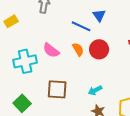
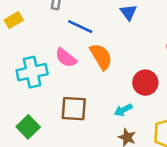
blue line: (81, 26) -> (80, 27), moved
orange semicircle: (78, 49) -> (101, 57), size x1.5
red circle: (99, 49) -> (145, 83), moved

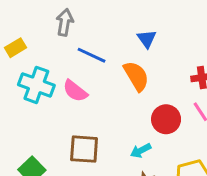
orange semicircle: (101, 57) -> (136, 76), moved
cyan cross: (32, 72) -> (36, 85), moved, turned 32

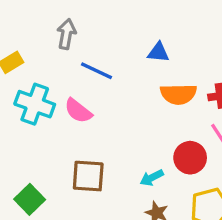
blue triangle: (147, 39) -> (158, 52), turned -48
orange semicircle: (136, 76) -> (178, 94), moved, turned 120
red circle: (166, 119) -> (190, 158), moved

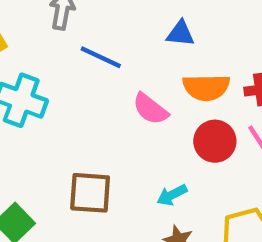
pink semicircle: (78, 111) -> (150, 109), moved
red circle: (190, 158) -> (215, 141), moved

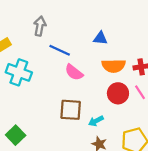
pink semicircle: (150, 109) -> (74, 72), moved
brown square: (90, 193) -> (71, 110), moved

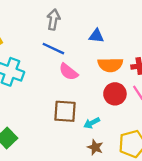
gray arrow: (40, 26) -> (53, 20), moved

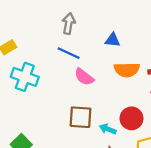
red circle: (115, 94) -> (132, 118), moved
cyan arrow: (92, 123) -> (108, 129), turned 49

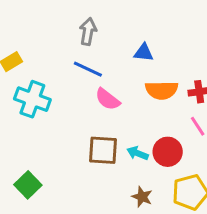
cyan arrow: (108, 129) -> (138, 153), moved

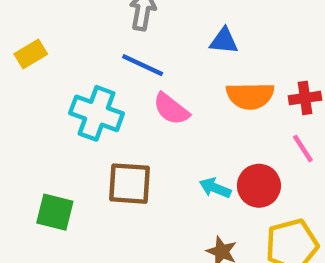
cyan cross: (32, 99) -> (97, 113), moved
brown square: (103, 150) -> (129, 184), moved
green square: (28, 185) -> (55, 212), moved, turned -32

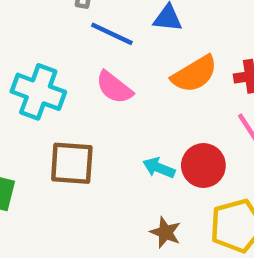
blue line: (143, 65) -> (112, 34), moved
orange semicircle: (250, 96) -> (195, 74), turned -30

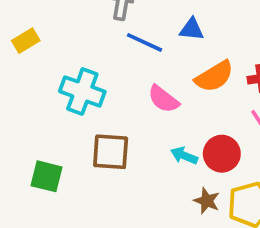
pink semicircle: (114, 87) -> (163, 99), moved
brown star: (166, 232) -> (207, 201), moved

